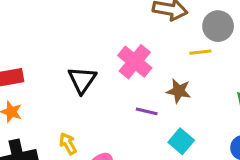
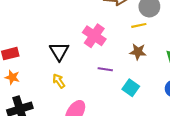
brown star: (179, 91) -> (138, 52), moved
yellow arrow: (68, 144) -> (59, 81), moved

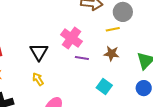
purple line: (105, 69) -> (82, 58), moved

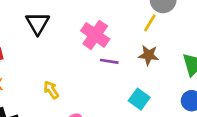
yellow line: (113, 29) -> (150, 23), turned -48
black triangle: (39, 52) -> (38, 23), moved

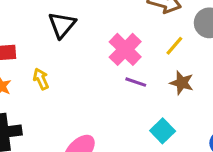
yellow line: (150, 23) -> (174, 46), moved
yellow arrow: (51, 90) -> (41, 79), moved

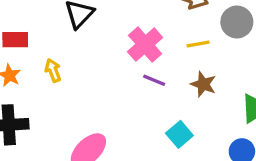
yellow line: (174, 46) -> (198, 44), turned 35

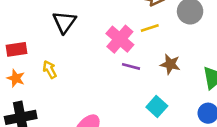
yellow line: (198, 44) -> (150, 28), moved

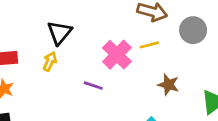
purple line: (131, 66) -> (93, 86), moved
yellow arrow: (50, 70) -> (50, 61), moved, turned 48

